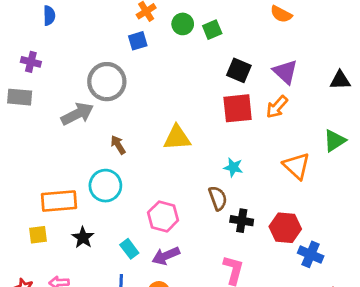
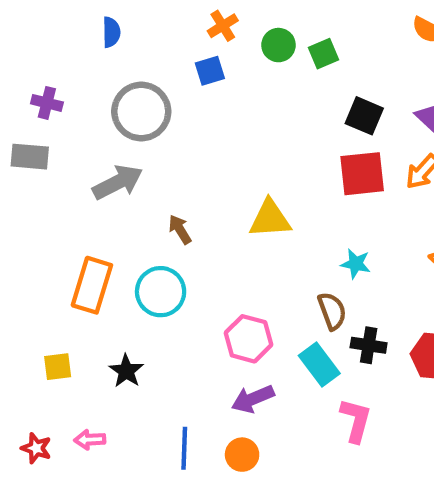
blue semicircle: (49, 16) -> (111, 32), moved
gray circle: (107, 82) -> (141, 112), moved
orange rectangle: (59, 201) -> (92, 285), moved, turned -68
cyan rectangle: (129, 249) -> (319, 365), moved, size x1.4

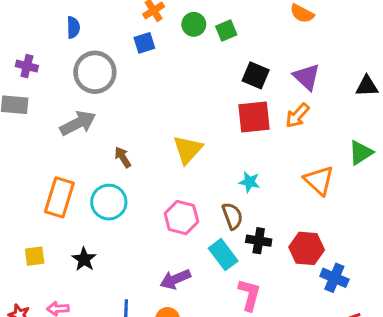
blue semicircle: (111, 32) -> (73, 27), moved
yellow triangle: (270, 219) -> (188, 150), turned -44
pink hexagon: (248, 339) -> (181, 217), moved

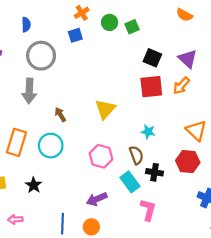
gray arrow: (78, 123) -> (29, 91), turned 120
red hexagon: (307, 248) -> (188, 162), moved

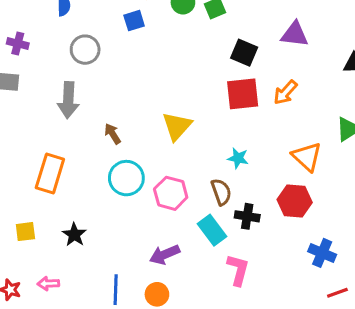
gray circle: (41, 56) -> (85, 50), size x0.7
purple triangle: (188, 59) -> (295, 34), moved, turned -36
cyan circle: (51, 146) -> (126, 178), moved

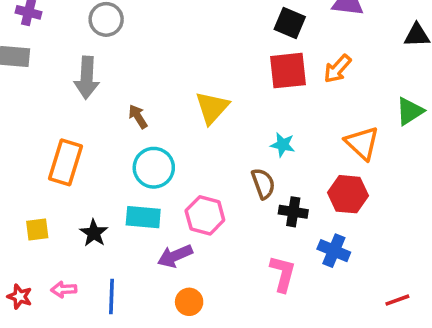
pink hexagon: (171, 193) -> (205, 215), moved
cyan rectangle: (212, 230) -> (143, 217), moved, turned -48
blue cross: (322, 253) -> (334, 251), moved
purple arrow: (165, 255) -> (175, 256), moved
blue line: (116, 290) -> (111, 297), moved

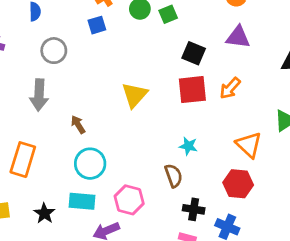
yellow triangle: (212, 108) -> (135, 95), moved
black cross: (293, 212) -> (194, 209), moved

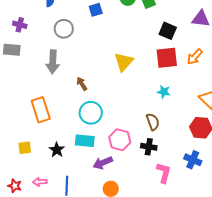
cyan star: (188, 146) -> (164, 92), moved
orange rectangle: (23, 160) -> (41, 110), turned -35
black cross: (194, 209) -> (149, 147), moved

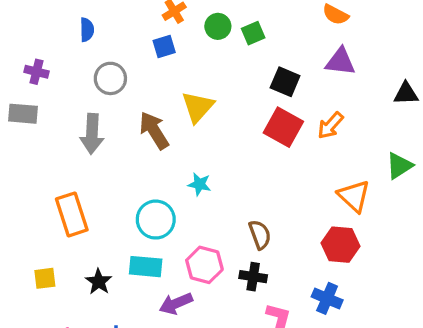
red square: (167, 58) -> (283, 127), turned 35
yellow triangle: (124, 62) -> (198, 107), moved
brown arrow: (82, 84) -> (154, 130), moved, size x1.6
cyan star: (164, 92) -> (199, 184), moved

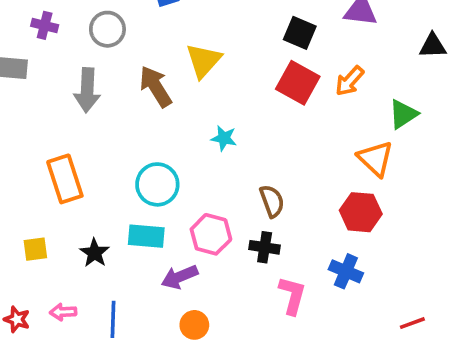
purple cross: (36, 72) -> (45, 25), moved
green triangle: (399, 166) -> (403, 114), moved
cyan star: (199, 184) -> (224, 138), moved

